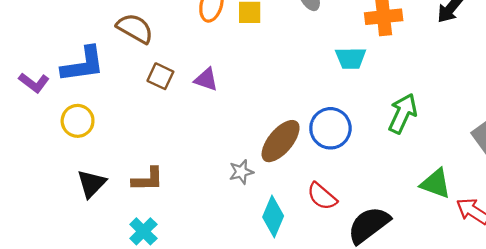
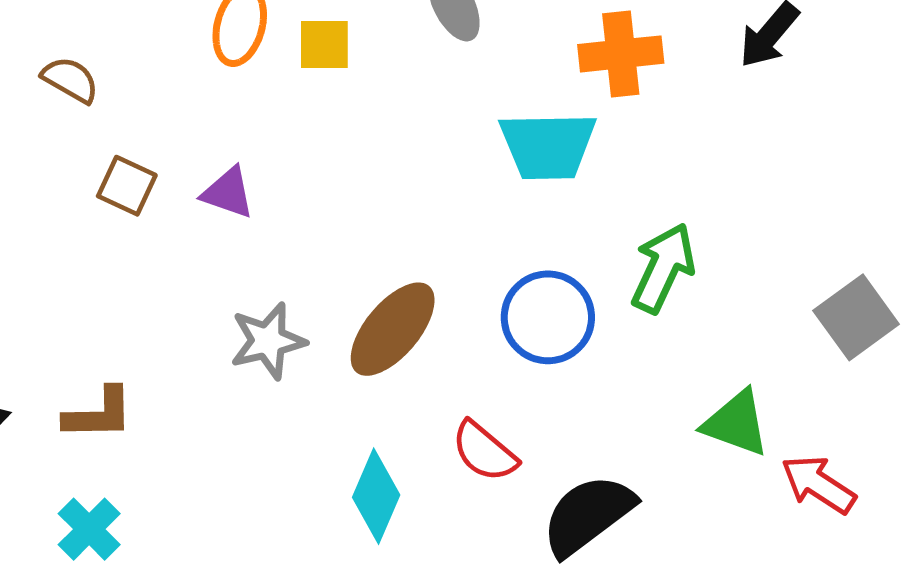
brown semicircle: (135, 28) -> (70, 80), size x0.7
cyan trapezoid: (351, 58) -> (548, 146), size x1.4
blue circle: (330, 128) -> (548, 317), moved
gray star: (241, 172) -> (268, 341), moved, size x1.4

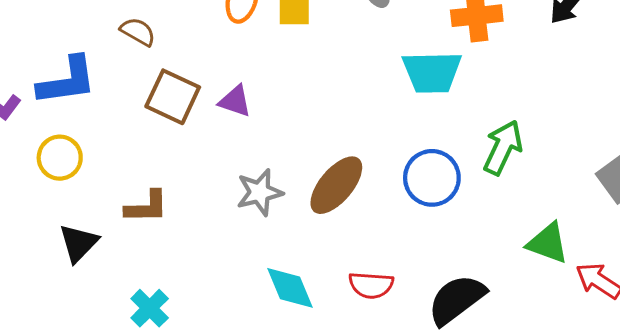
brown square: (127, 186) -> (173, 97), size x1.5
brown L-shape: (99, 414) -> (147, 207), moved
red semicircle: (484, 451) -> (371, 285), moved, turned -36
cyan diamond: (376, 496) -> (290, 288), moved, turned -46

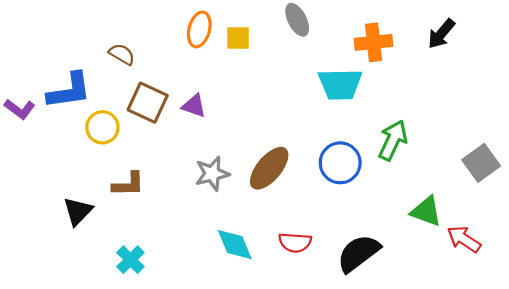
yellow circle: (60, 158) -> (102, 127), moved

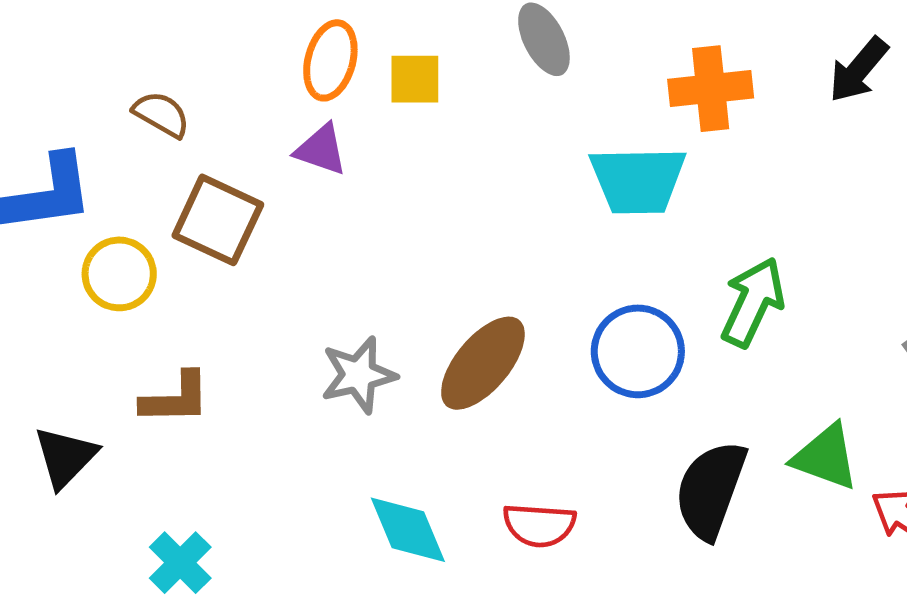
purple triangle: (194, 106) -> (321, 150), moved
black semicircle: (358, 253) -> (711, 490), moved, turned -33

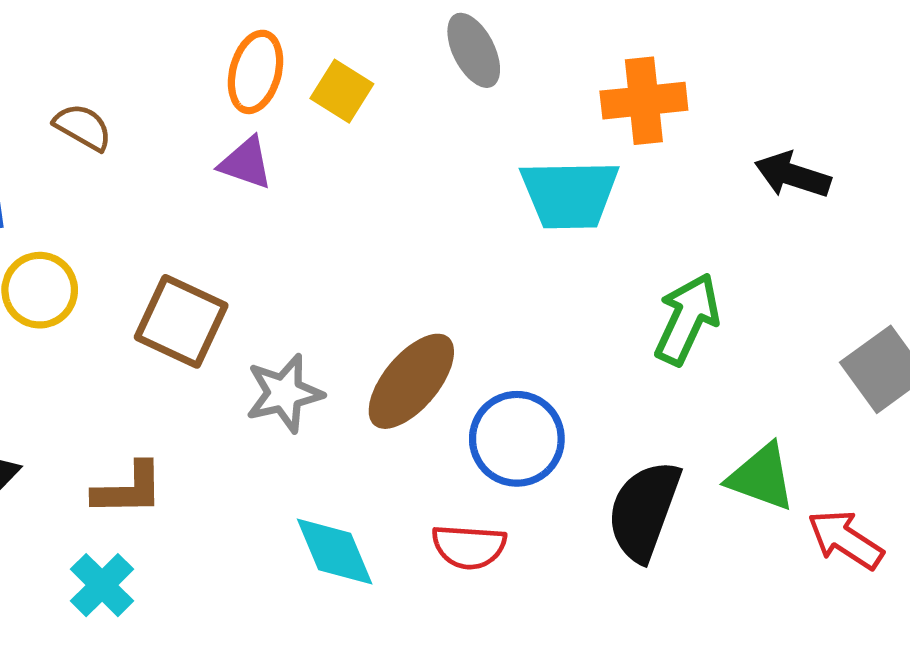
black arrow: (858, 70) -> (793, 175), moved, turned 68
yellow square: (415, 79) -> (342, 91), turned 32
brown square: (218, 220) -> (181, 321), moved
blue circle: (638, 351) -> (517, 439), moved
brown L-shape: (176, 398) -> (128, 489), moved

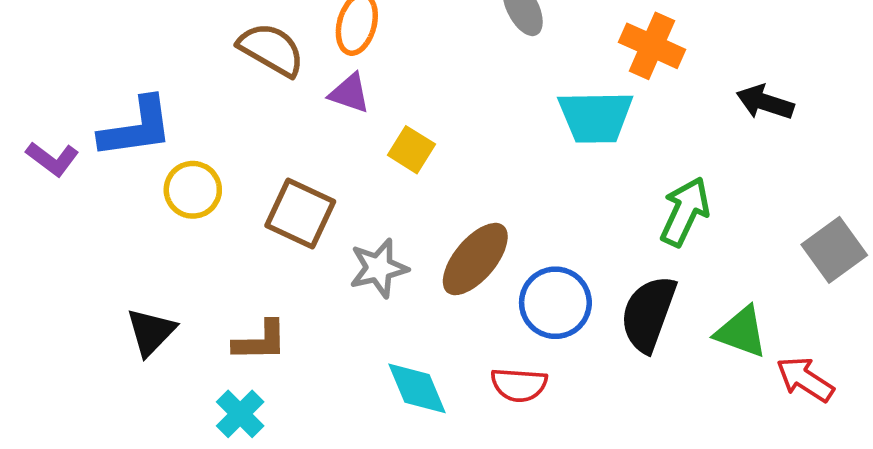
yellow square: (342, 91) -> (411, 150), moved
orange cross: (644, 101) -> (652, 46), turned 30
brown semicircle: (83, 127) -> (271, 49), moved, size x1.5
black semicircle: (644, 511) -> (648, 314), moved

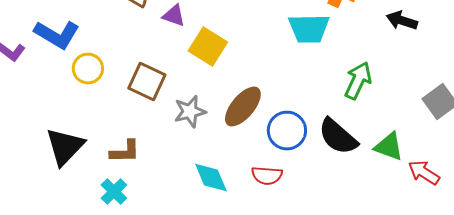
blue L-shape: (136, 128) -> (57, 35), turned 39
yellow square: (411, 150) -> (208, 47), size x1.5
black semicircle: (648, 314) -> (338, 137), turned -69
black triangle: (151, 332) -> (65, 147), size x1.4

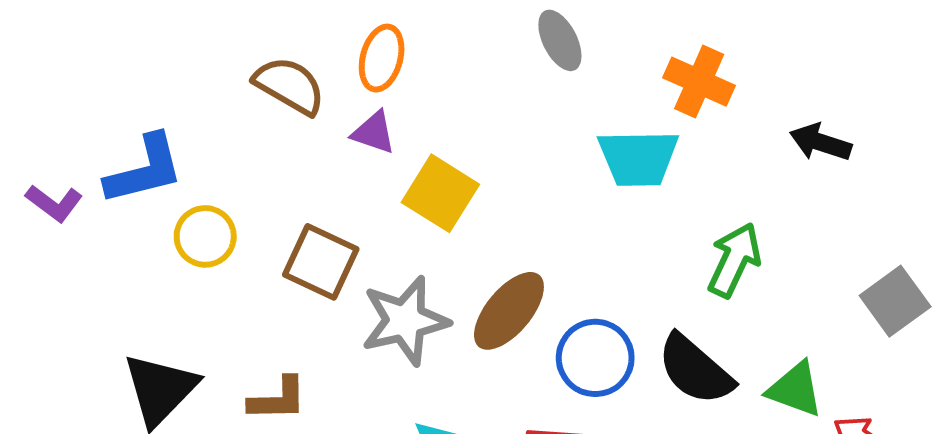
blue L-shape: (57, 35) -> (144, 170), turned -45
gray star: (190, 112) -> (405, 321), size x1.4

